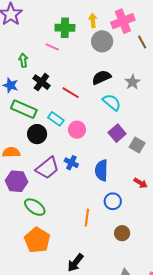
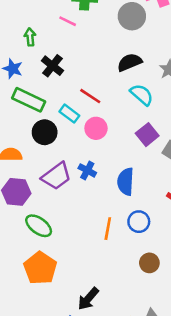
red line: (71, 93) -> (90, 96), moved
orange line: (87, 218) -> (108, 229), moved

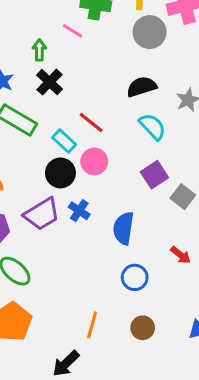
green arrow: (30, 37) -> (39, 50), moved
black circle: (45, 132) -> (60, 173), moved
orange line: (108, 229) -> (92, 325), moved

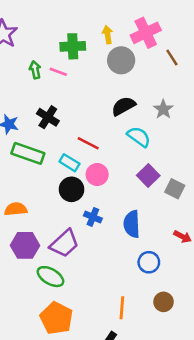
green arrow: (39, 50) -> (35, 70), moved
purple trapezoid: (42, 214) -> (64, 244), moved

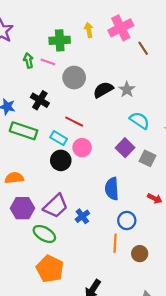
gray circle: (121, 60) -> (74, 78), moved
gray star: (163, 109) -> (127, 90), moved
cyan semicircle: (139, 137) -> (140, 120), moved
blue cross: (93, 217) -> (82, 216), moved, turned 32
orange line: (122, 308) -> (115, 243), moved

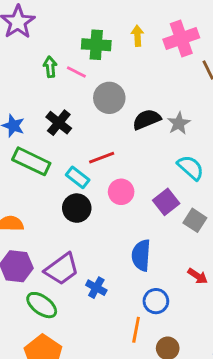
red line: (74, 122) -> (102, 158), turned -54
pink circle: (82, 148) -> (121, 192), moved
blue cross: (82, 216) -> (96, 288), turned -32

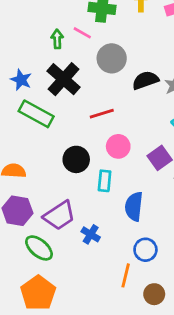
green arrow: (50, 67) -> (57, 39), moved
black cross: (59, 123) -> (64, 79), size x1.4
cyan rectangle: (78, 177) -> (105, 181), moved, turned 55

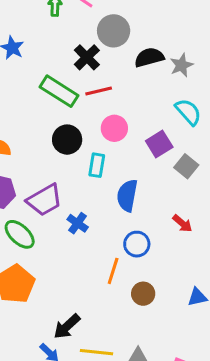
black cross: (64, 79) -> (87, 57), moved, size x0.7
green rectangle: (36, 114) -> (59, 91), moved

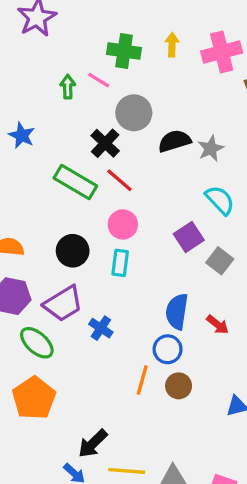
red line: (99, 91) -> (119, 180), turned 56
pink circle: (114, 128) -> (123, 224), moved
black circle: (67, 140) -> (73, 251), moved
blue semicircle: (127, 196) -> (177, 312), moved
brown circle: (143, 294) -> (179, 386), moved

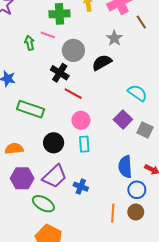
gray star: (211, 149) -> (114, 38), moved
green rectangle: (75, 182) -> (30, 109), moved
blue circle: (168, 349) -> (137, 190), moved

